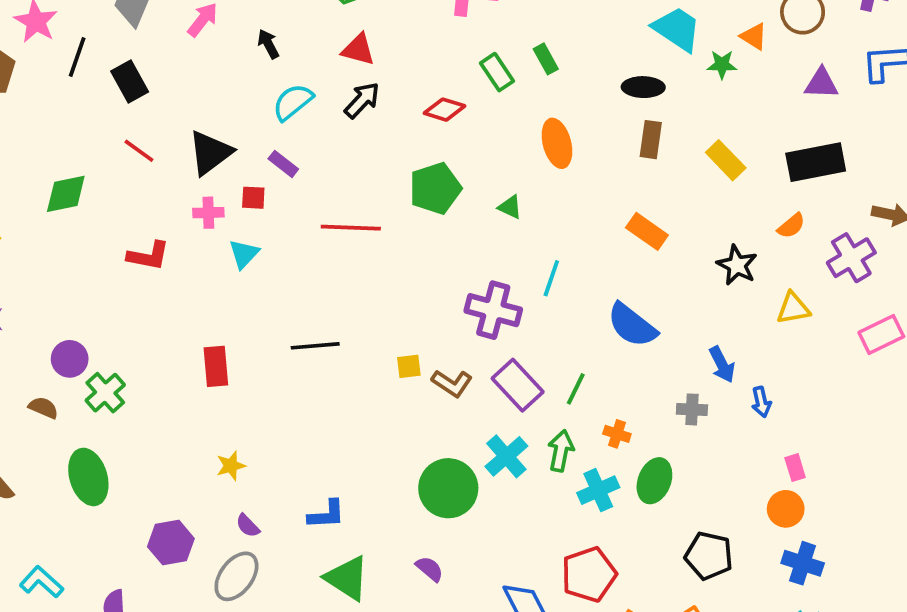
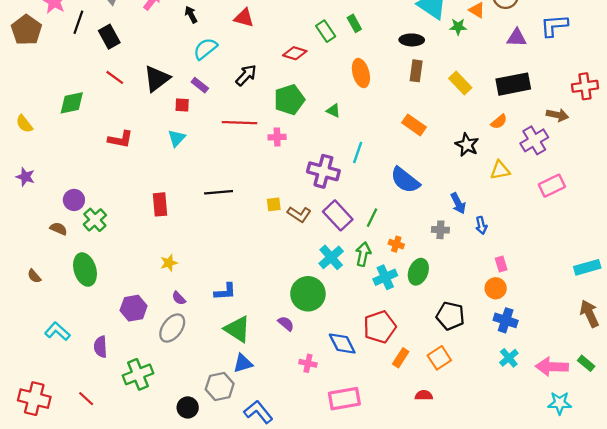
black arrow: (362, 100) -> (246, 75), moved
pink cross: (208, 213) -> (277, 137), moved
green circle: (448, 488) -> (308, 294), moved

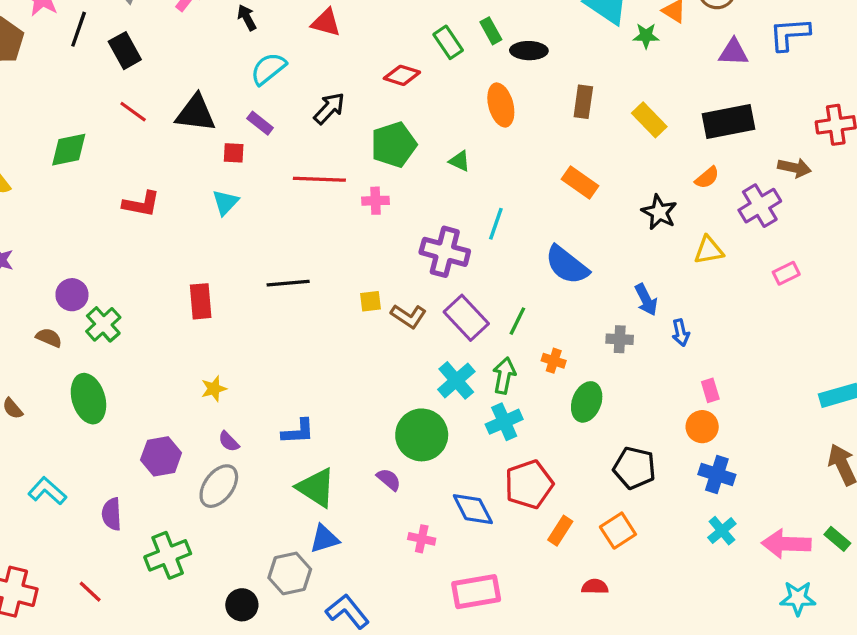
black ellipse: (412, 40) -> (529, 51), moved
black triangle: (157, 79) -> (196, 113), turned 44
pink rectangle: (552, 186) -> (786, 273), size x0.7
cyan cross: (385, 277) -> (504, 422), moved

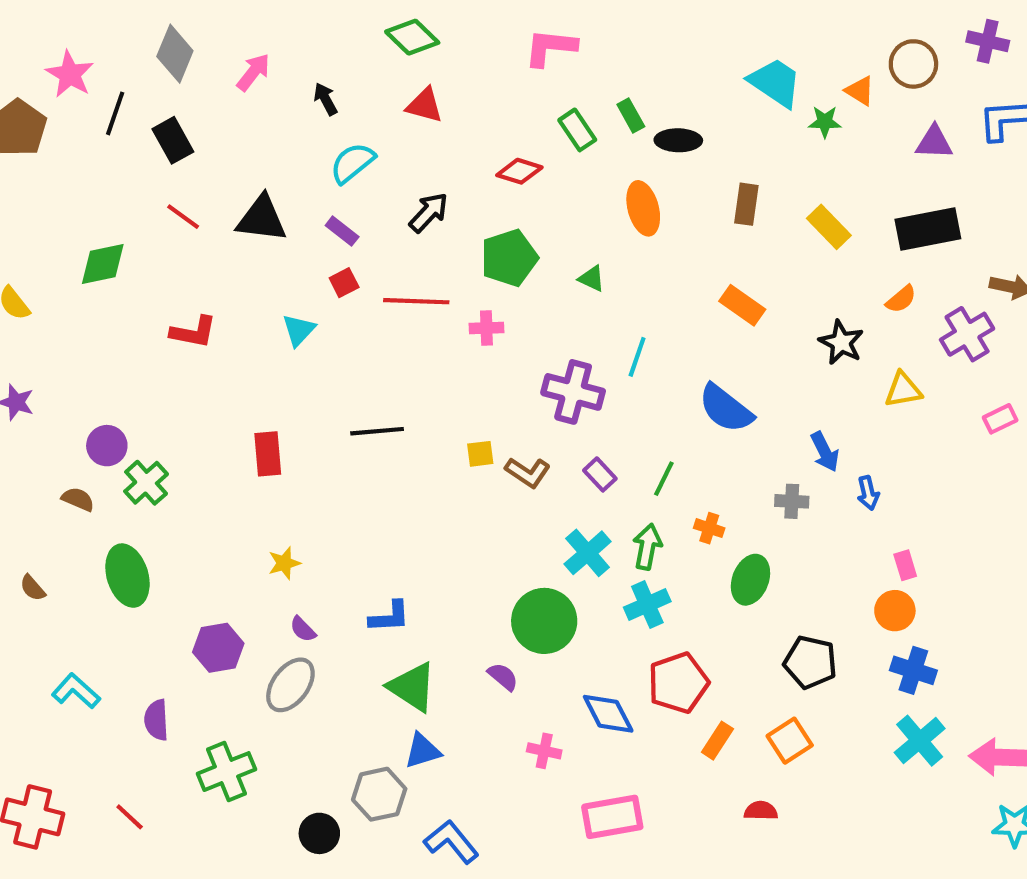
red square: (234, 153) -> (344, 283), moved, turned -30
purple rectangle: (466, 318) -> (600, 474), size x0.6
cyan cross: (722, 531) -> (920, 741), size x1.4

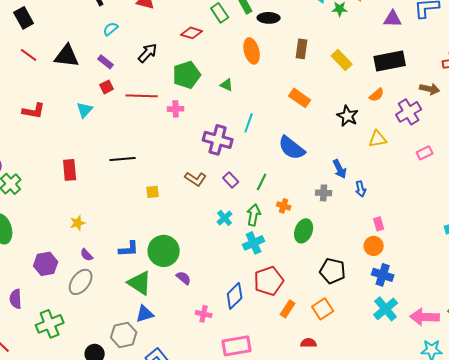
cyan semicircle: (352, 163) -> (111, 29), size x0.7
yellow square: (480, 454) -> (153, 192), moved
cyan cross: (588, 553) -> (225, 218), size x0.7
green circle: (544, 621) -> (164, 251), moved
blue diamond: (608, 714) -> (235, 296), turned 72

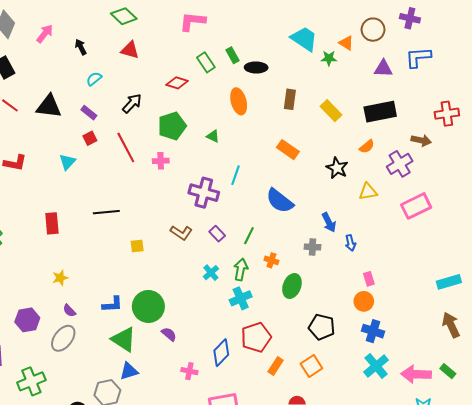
red line: (142, 96) -> (126, 148), turned 60
pink rectangle: (425, 153) -> (416, 206), size x1.8

